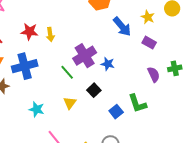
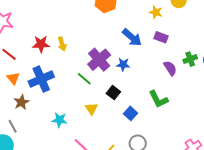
blue arrow: (122, 27) -> (132, 37), moved
blue square: (116, 112) -> (130, 113), moved

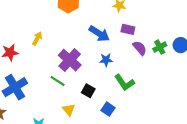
yellow arrow: (62, 44) -> (37, 38), moved, turned -128
blue star: (123, 64) -> (106, 60), moved
purple semicircle: (170, 68) -> (140, 48), moved
green L-shape: (158, 99) -> (124, 82), moved

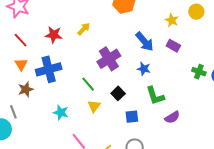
green cross: (160, 47) -> (199, 72), turned 32
purple semicircle: (140, 48) -> (172, 117), moved, turned 84
green line: (58, 81) -> (88, 84), moved
blue square: (108, 109) -> (132, 117), turned 32

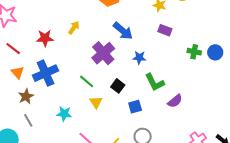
blue arrow: (145, 42) -> (123, 31), moved
gray line: (13, 112) -> (28, 120), moved

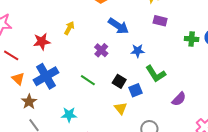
purple cross: (103, 53) -> (101, 50), size x0.6
purple semicircle: (175, 101) -> (179, 99), moved
yellow triangle: (96, 102) -> (121, 108), moved
blue square: (135, 107) -> (135, 90), moved

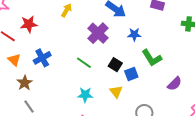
red star: (42, 42) -> (29, 24), moved
purple cross: (101, 50) -> (98, 33), size x1.5
blue cross: (46, 76) -> (42, 58), size x0.7
cyan star: (69, 115) -> (85, 95), moved

